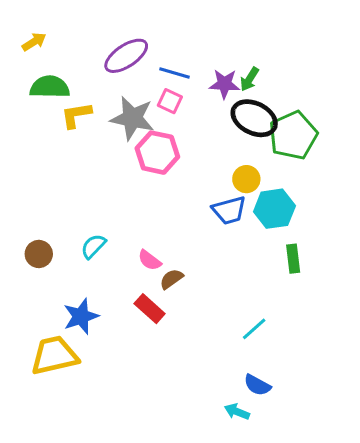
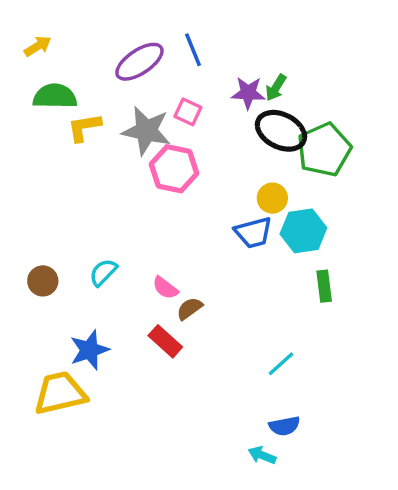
blue line: (175, 73) -> (193, 50), moved, turned 52
blue semicircle: (257, 385) -> (284, 426), turned -40

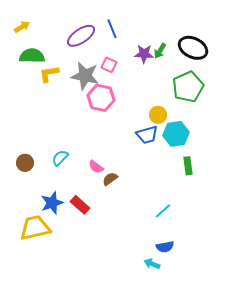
black ellipse: (281, 131) -> (193, 48), moved
red rectangle: (165, 341) -> (80, 205), moved

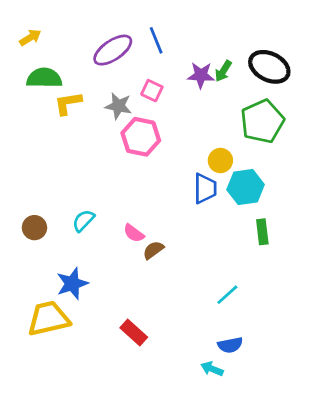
gray star: (85, 76) -> (118, 106), size x0.7
blue trapezoid: (147, 135) -> (205, 188), turned -75
red rectangle: (80, 205) -> (134, 332), moved

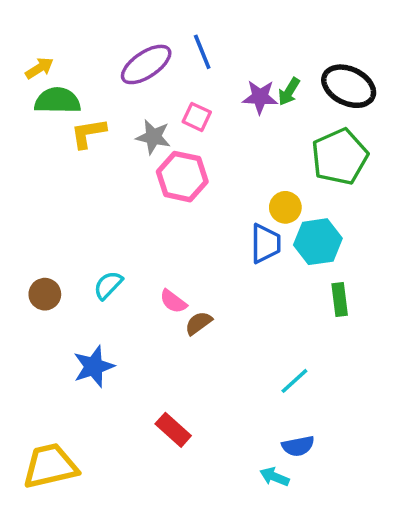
yellow arrow: (30, 37) -> (39, 68), moved
yellow trapezoid: (48, 318) -> (50, 466), moved

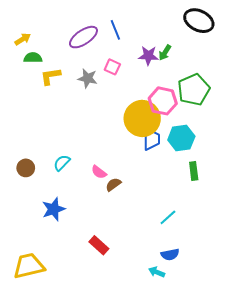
black ellipse: (349, 86) -> (199, 21), moved
green semicircle: (57, 101) -> (33, 58), size x0.7
pink hexagon: (182, 177) -> (163, 101), moved
yellow circle: (285, 207) -> (142, 118), moved, size x2.0

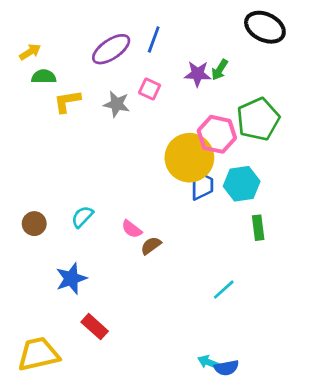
blue line: (115, 30) -> (154, 40), turned 42
red rectangle: (99, 245) -> (95, 327), moved
blue semicircle: (170, 255) -> (226, 368), moved

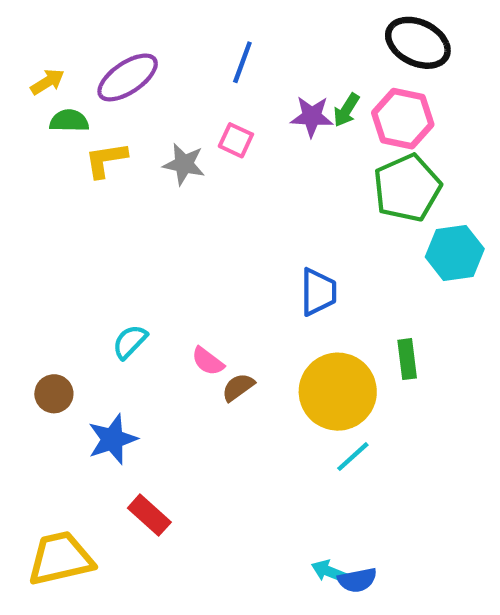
purple ellipse: (111, 49) -> (128, 77), moved
pink hexagon: (217, 134) -> (403, 119), moved
yellow circle: (189, 158) -> (338, 392), moved
cyan hexagon: (242, 184) -> (455, 253), moved
brown circle: (34, 224) -> (54, 394), moved

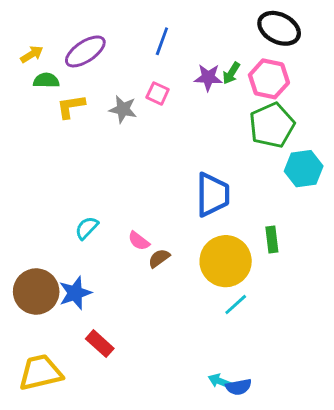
blue trapezoid: (318, 292) -> (213, 195), size x1.4
brown circle: (54, 394) -> (36, 292), moved, size x1.8

